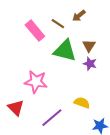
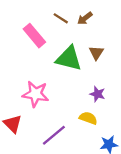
brown line: (58, 24) -> (61, 18), moved
purple star: (90, 64) -> (97, 94), moved

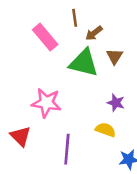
brown line: (61, 18) -> (75, 18), turned 49
brown arrow: (85, 18) -> (94, 33), moved
purple line: (54, 135) -> (67, 149), turned -45

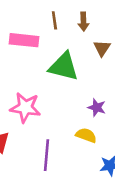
brown arrow: (94, 33) -> (83, 22), moved, turned -54
pink rectangle: (45, 37) -> (24, 40), turned -44
brown triangle: (115, 56) -> (102, 48), moved

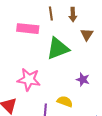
green triangle: (64, 67) -> (58, 49), turned -35
yellow semicircle: (86, 135) -> (65, 102), moved

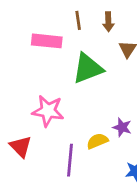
purple star: (83, 80) -> (122, 127), moved
yellow semicircle: (65, 102) -> (97, 141), turned -42

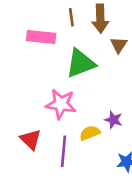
brown arrow: (108, 22) -> (100, 19), size x1.5
pink star: (48, 111) -> (61, 104), moved
red triangle: (21, 147) -> (31, 140), moved

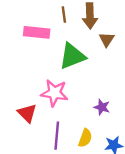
yellow semicircle: (90, 133) -> (85, 138), moved, turned 132
red triangle: (31, 140) -> (27, 113), moved

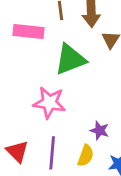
purple star: (102, 107) -> (100, 130), moved
red triangle: (27, 113) -> (17, 151), moved

